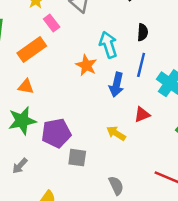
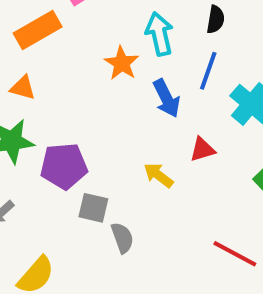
blue arrow: (117, 85) -> (166, 98), turned -45
gray semicircle: (116, 186) -> (122, 238), moved

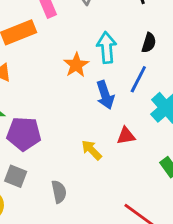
gray square: (93, 208) -> (16, 176), moved

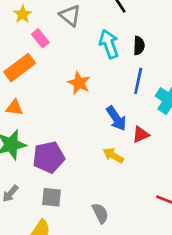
cyan arrow: (107, 48) -> (109, 44), moved
blue arrow: (105, 95) -> (116, 118), moved
gray semicircle: (59, 192) -> (100, 213), moved

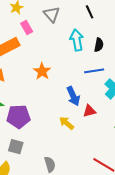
blue line: (138, 81) -> (94, 71), turned 60
orange star: (79, 83) -> (42, 71), moved

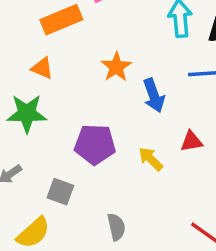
blue arrow: (73, 96) -> (154, 95), moved
purple pentagon: (18, 117) -> (95, 144), moved

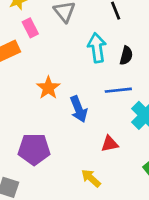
yellow arrow: (151, 159) -> (91, 178), moved

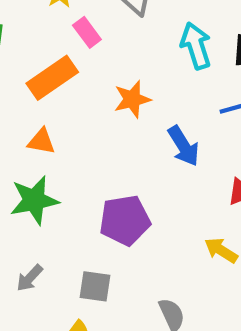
orange star: (48, 88) -> (132, 99), moved, turned 30

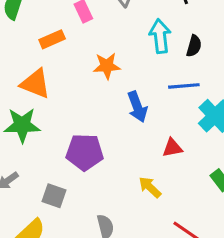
orange rectangle: (52, 78) -> (52, 39), size x0.7
orange triangle: (41, 141) -> (35, 84), size x1.5

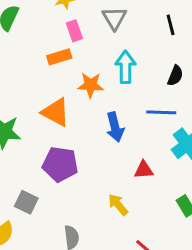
cyan arrow: (160, 36) -> (125, 67), moved
orange rectangle: (52, 39) -> (59, 57), moved
orange triangle: (35, 84) -> (56, 112), moved

